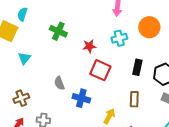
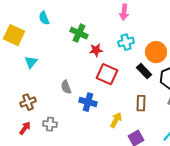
cyan semicircle: (22, 14) -> (44, 18), moved, turned -40
orange circle: (149, 27) -> (156, 52), moved
green cross: (58, 31) -> (79, 33), moved
black rectangle: (137, 67) -> (144, 71), turned -56

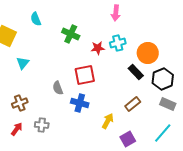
red star: (96, 50) -> (98, 48), moved
red square: (107, 74) -> (85, 75), moved, turned -35
brown rectangle: (141, 103) -> (133, 104), turned 49

